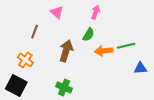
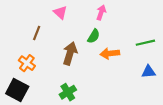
green line: (126, 46) -> (145, 43), moved
green cross: (64, 87) -> (68, 92), turned 35

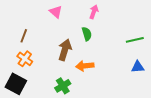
brown line: (37, 33) -> (24, 36), moved
green semicircle: (94, 36) -> (87, 34), turned -48
orange arrow: (110, 53) -> (85, 66), moved

